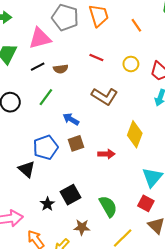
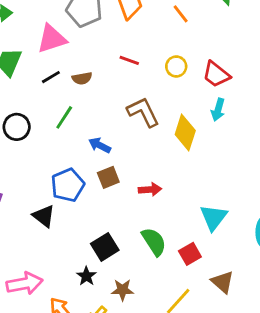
brown L-shape: (105, 96) -> (143, 112), turned -145
yellow diamond: (135, 134) -> (185, 132), moved
red square: (146, 203) -> (190, 254), moved, turned 35
black star: (47, 204) -> (86, 276), moved
green semicircle: (108, 206) -> (154, 242), moved

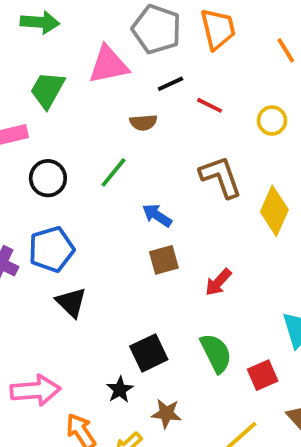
black line: (51, 77) -> (171, 84), moved
blue pentagon: (68, 185) -> (51, 249), moved
red arrow: (150, 189) -> (218, 282), turned 130

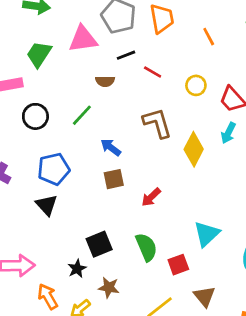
blue pentagon: (51, 249) -> (54, 169), moved

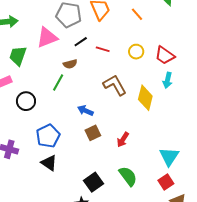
green line: (82, 115) -> (58, 82), moved
red square: (178, 265) -> (166, 182), moved

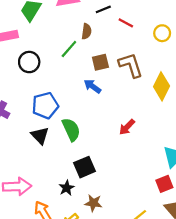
brown semicircle: (70, 64) -> (86, 31), turned -80
brown square: (93, 133) -> (100, 62), moved
green semicircle: (128, 176) -> (71, 130), moved

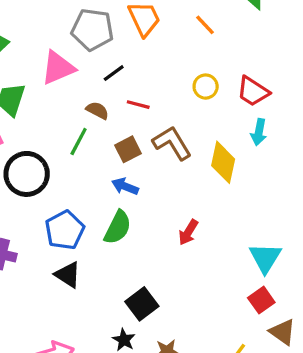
red line: (126, 23) -> (138, 105), moved
brown semicircle: (86, 31) -> (97, 110), turned -56
black circle: (29, 62) -> (27, 174), size x1.4
green semicircle: (71, 130) -> (118, 227), moved, turned 65

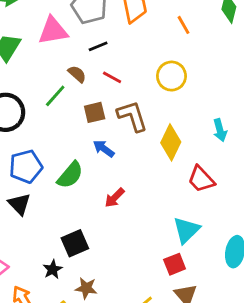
yellow circle: (206, 87) -> (171, 76), size x1.4
red trapezoid: (253, 91) -> (201, 179), moved
cyan arrow: (259, 132) -> (220, 130), moved, turned -40
blue arrow: (125, 186) -> (104, 149), moved
red arrow: (188, 232) -> (115, 198), moved

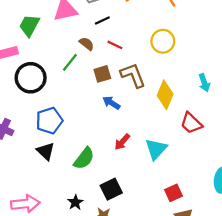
green semicircle: (70, 175) -> (84, 158), moved
cyan triangle: (186, 230) -> (156, 149), moved
black square: (75, 243) -> (111, 189), moved

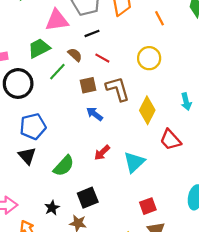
green trapezoid: (29, 25) -> (39, 48), moved, turned 30

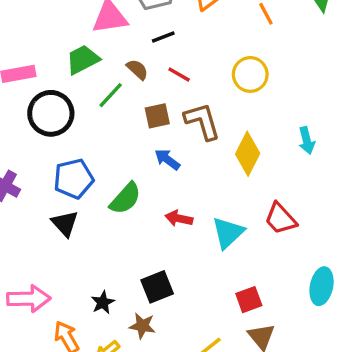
red trapezoid: (170, 140) -> (280, 219), moved
red arrow: (102, 153) -> (179, 218), turned 56
green semicircle: (64, 166) -> (125, 198), moved

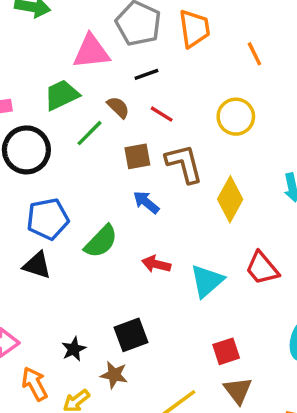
black triangle: (65, 223) -> (37, 265), turned -32

